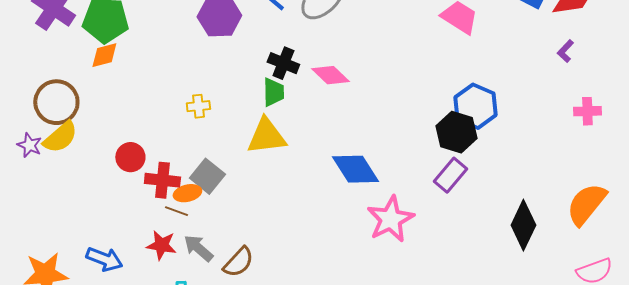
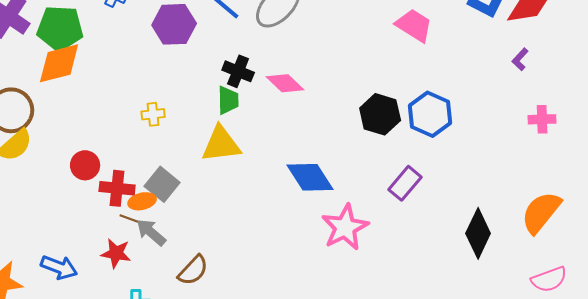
orange diamond: (104, 55) -> (59, 63), size x1.6
black hexagon: (456, 132) -> (380, 114), moved
gray arrow: (198, 248) -> (151, 232), moved

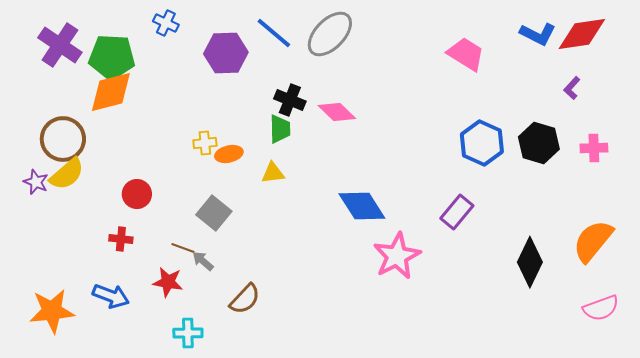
black hexagon: (380, 114) -> (539, 143), moved
yellow triangle: (221, 144) -> (273, 173), size x0.6
red cross: (117, 188) -> (121, 239), moved, size x0.7
orange ellipse: (142, 201) -> (229, 154), moved
gray arrow: (151, 232) -> (203, 261), size x0.7

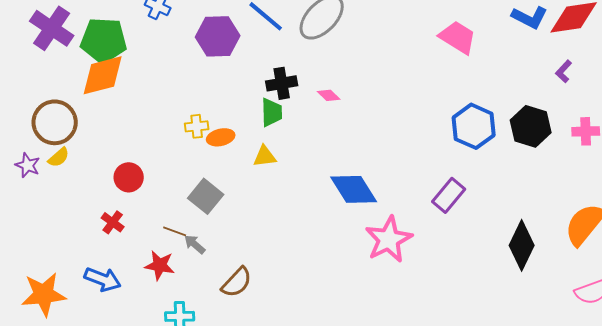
black cross: (290, 100) -> (282, 83), turned -32
pink diamond: (337, 112) -> (329, 95), size x0.6
yellow semicircle: (67, 174) -> (59, 157), size x0.6
red cross: (121, 239) -> (113, 222), turned 30

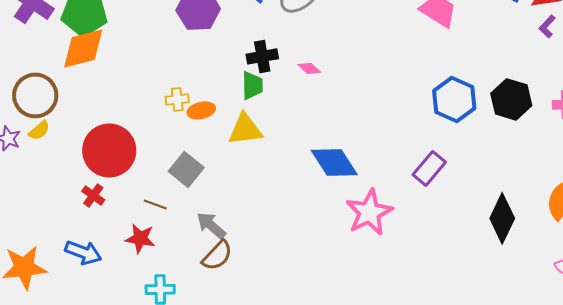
purple L-shape: (564, 71) -> (547, 26), moved
yellow triangle: (265, 156) -> (245, 129), size x1.5
red circle: (129, 177) -> (109, 150), size x1.8
gray arrow: (195, 244) -> (211, 225), moved, size x1.4

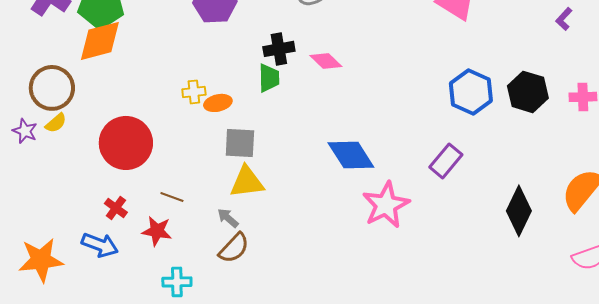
pink diamond: (309, 68) -> (326, 61), size x1.4
yellow triangle: (245, 129) -> (247, 182), moved
gray square: (186, 169) -> (240, 143), moved, turned -36
red cross: (93, 195) -> (116, 208), moved
gray arrow: (211, 225) -> (228, 218), size x0.7

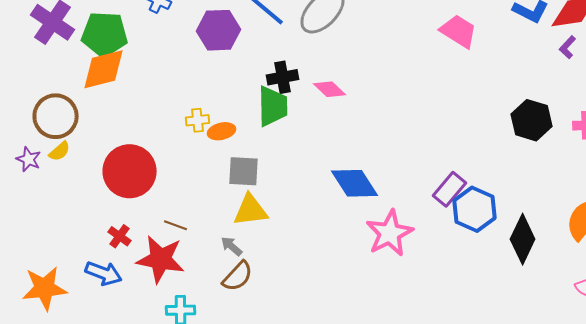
green trapezoid: (269, 78) -> (272, 106), size x1.4
blue hexagon: (471, 92) -> (474, 209), moved
red star: (157, 231) -> (160, 259), size x1.6

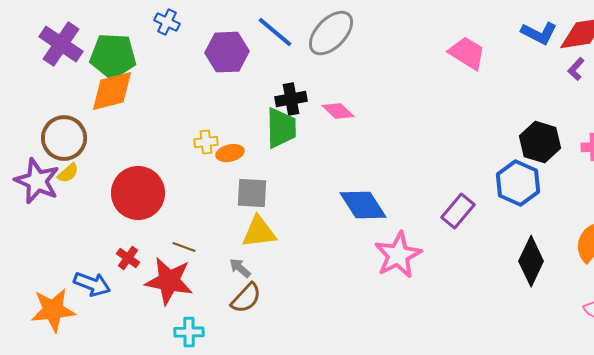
purple star: (28, 159) -> (37, 181), size x1.8
blue hexagon: (474, 209) -> (518, 183), moved
blue arrow: (104, 273) -> (92, 284), moved

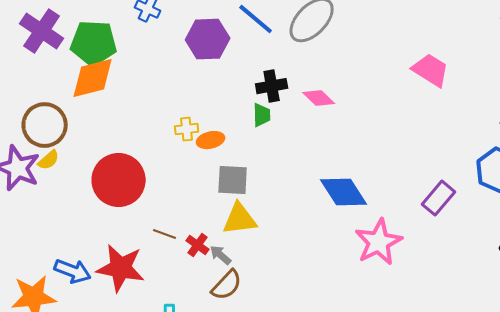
pink trapezoid: (467, 53) -> (431, 70), moved
green trapezoid: (281, 128) -> (262, 115), size x0.6
red cross: (128, 258) -> (198, 245), moved
red star: (169, 281) -> (121, 268), moved

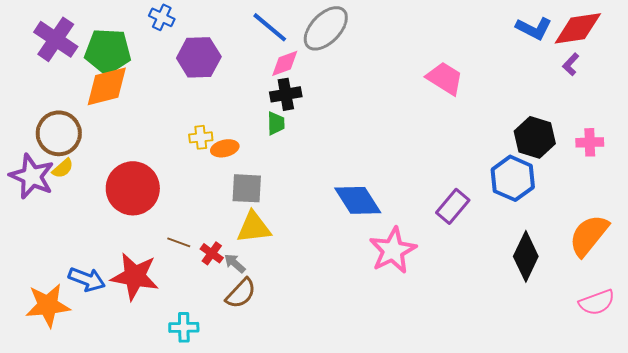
purple hexagon: (208, 39) -> (199, 57), moved
pink diamond: (319, 98) -> (285, 63), moved, turned -64

